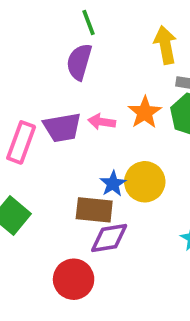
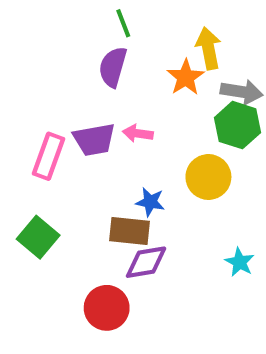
orange star: (145, 112) -> (186, 77), moved
yellow circle: (145, 182) -> (208, 177), moved
blue star: (113, 184) -> (150, 202), turned -30

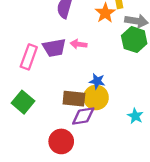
yellow circle: (208, 177) -> (96, 97), moved
blue star: (150, 202) -> (97, 81), moved

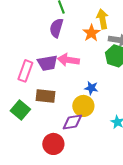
pink arrow: (79, 44) -> (68, 60), size x1.5
blue star: (97, 81) -> (91, 88), moved
brown rectangle: (74, 99) -> (45, 96), moved

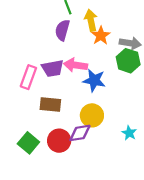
yellow arrow: (102, 19) -> (91, 20), moved
blue star: (91, 88) -> (94, 80), moved, size x1.5
green square: (20, 110) -> (28, 143), moved
red circle: (53, 144) -> (59, 141), moved

